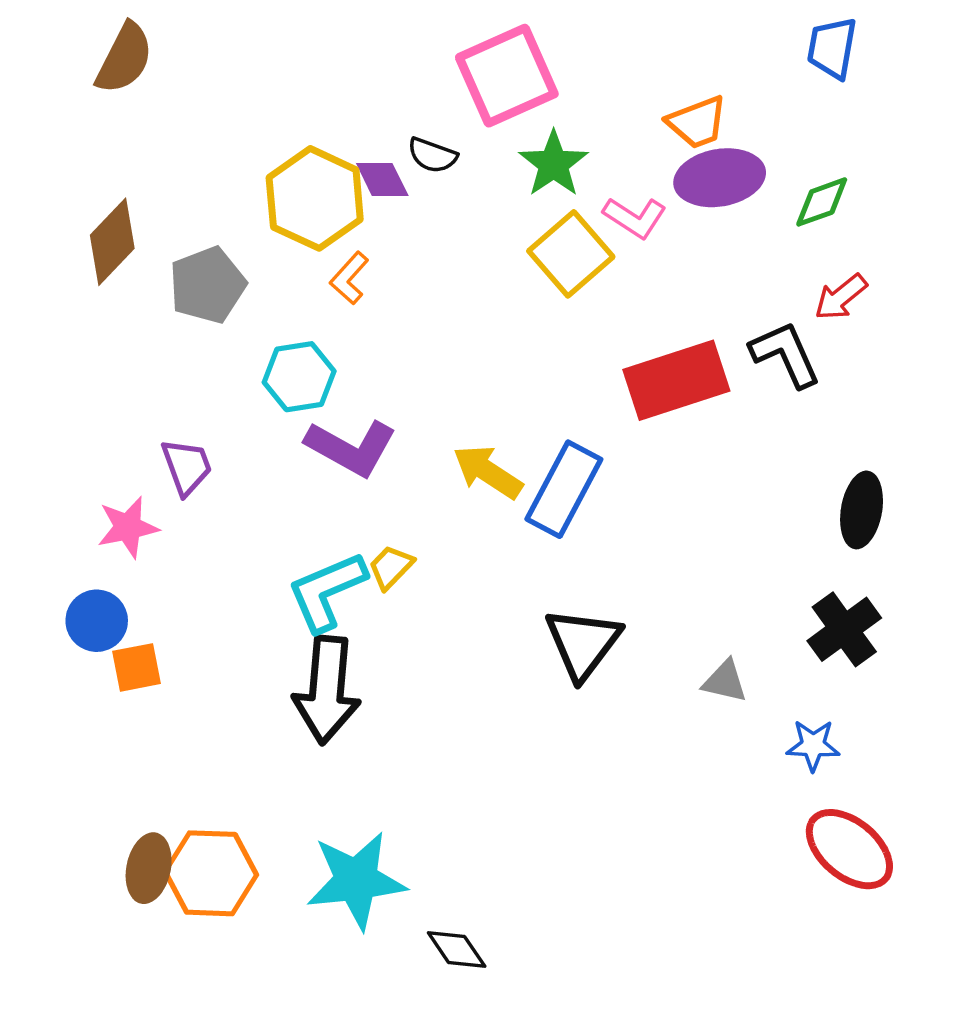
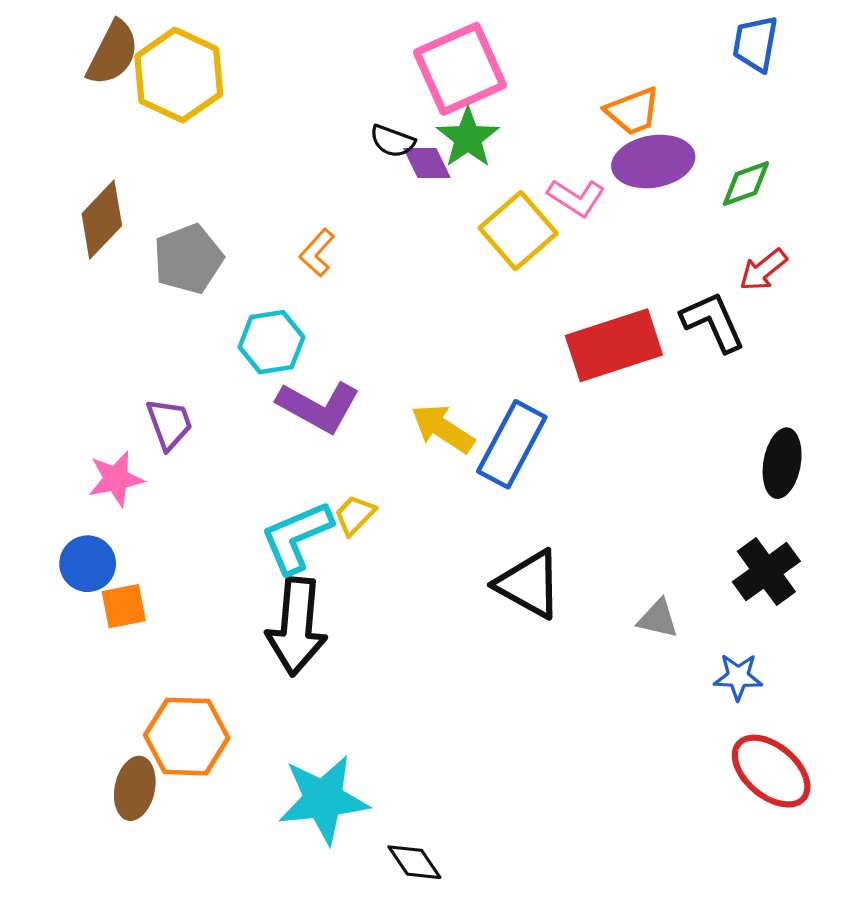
green star: (554, 164) -> (468, 138), moved
purple diamond: (382, 179) -> (427, 163), moved
yellow hexagon: (315, 198) -> (179, 75), moved
black triangle: (583, 643) -> (529, 584), turned -38
orange hexagon: (211, 873) -> (187, 737), moved

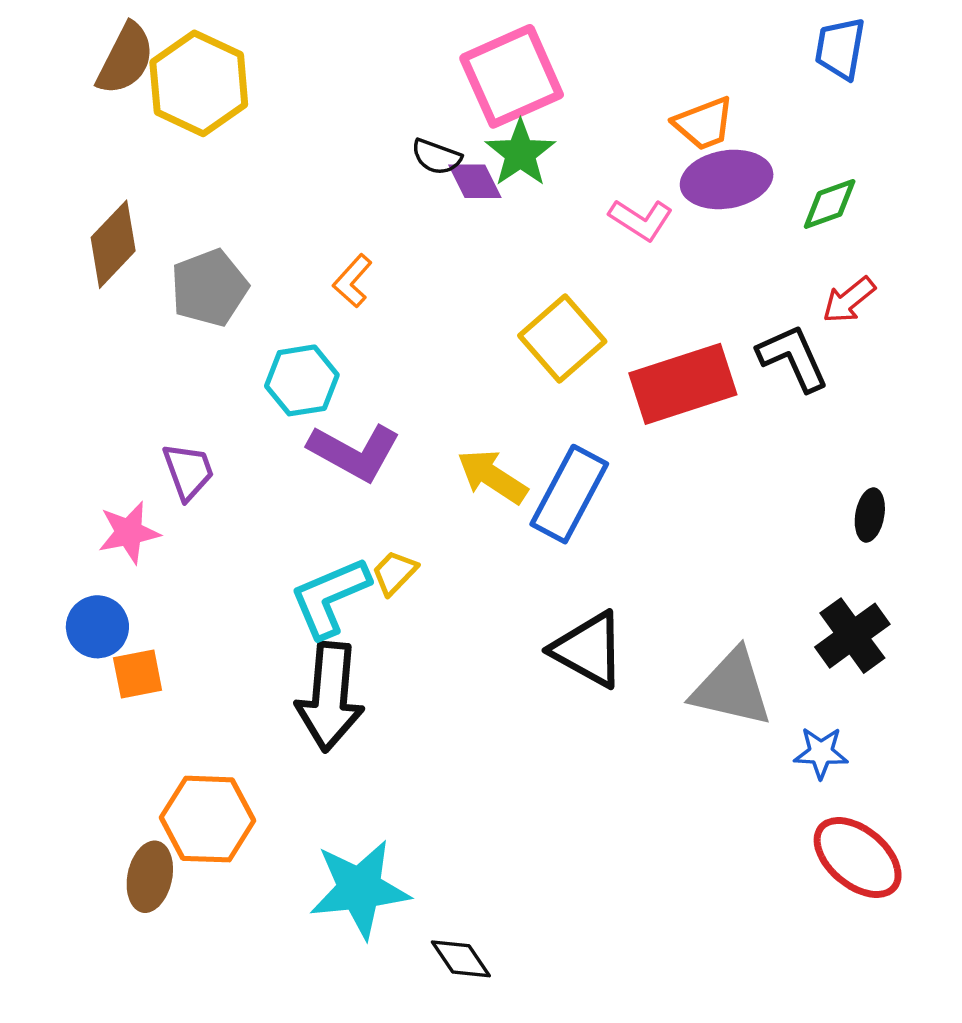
yellow square: (518, 231) -> (562, 338), moved
black ellipse: (782, 463) -> (870, 515), size x0.7
gray triangle: (658, 619) -> (732, 688), size x1.8

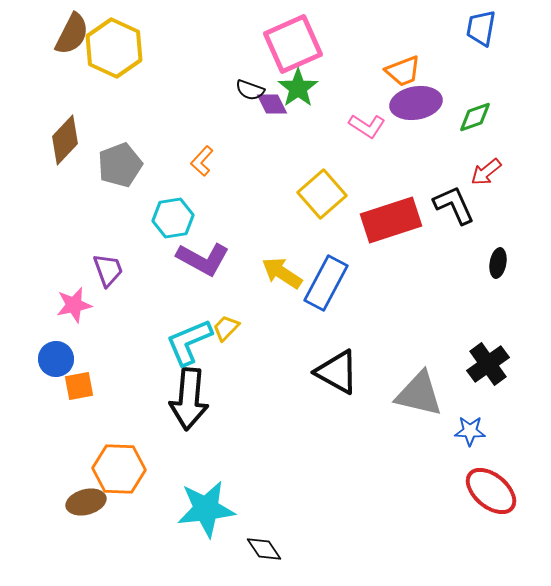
black ellipse: (870, 515) -> (498, 263), moved
brown ellipse: (150, 877) -> (86, 502), turned 63

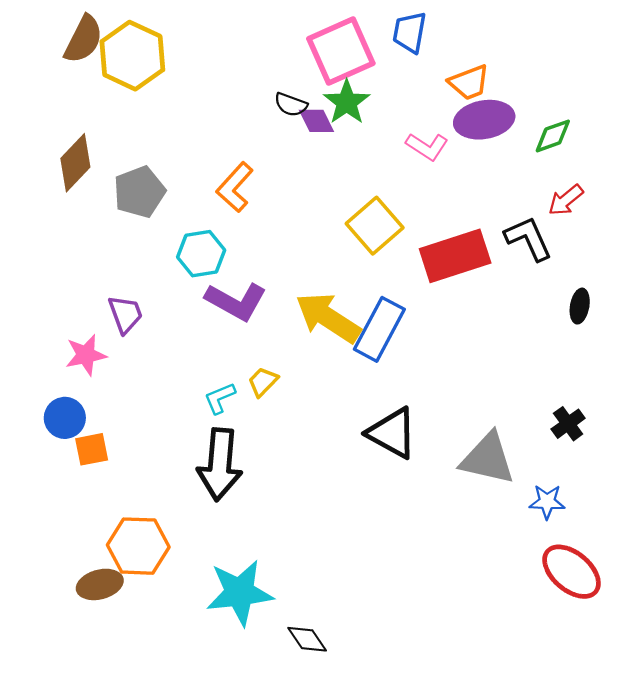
blue trapezoid: (481, 28) -> (410, 32), moved
orange L-shape: (202, 161) -> (235, 187), size x1.4
yellow arrow: (282, 273) -> (328, 318), size x1.4
cyan L-shape: (189, 342) -> (220, 398), size x0.6
black cross: (488, 364) -> (568, 424), size x0.7

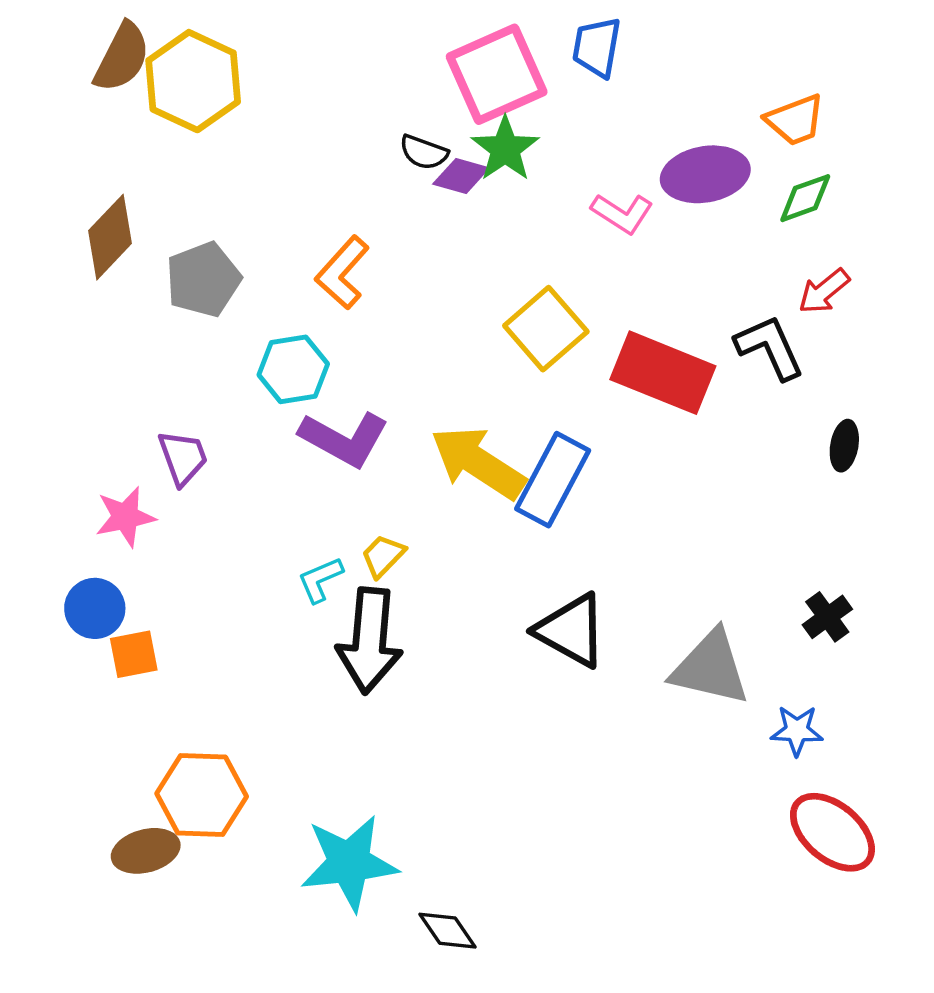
orange trapezoid: (469, 82) -> (795, 120), moved
purple diamond: (316, 121) -> (461, 176), turned -48
red rectangle: (455, 256) -> (663, 373), turned 40
black arrow: (220, 464) -> (369, 641), moved

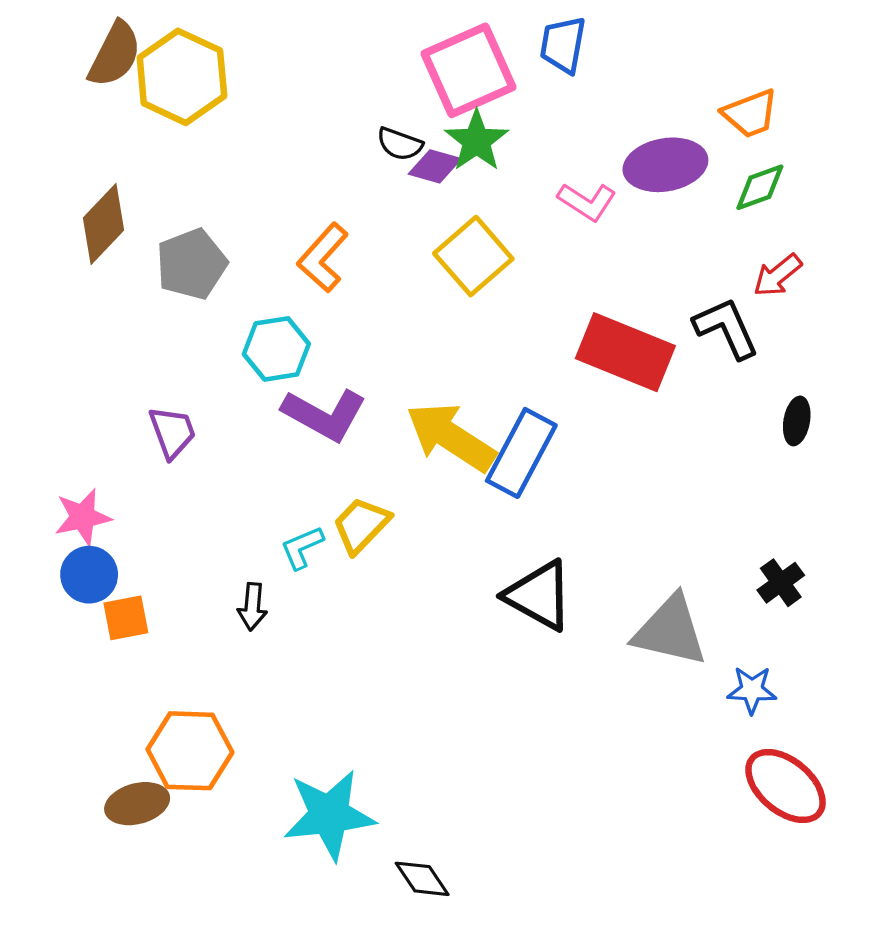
yellow square: (546, 329) -> (473, 256), moved
pink star: (125, 517) -> (83, 517), moved
yellow trapezoid: (383, 556) -> (361, 525), size x1.4
black arrow: (369, 641) -> (252, 607), moved, size x0.5

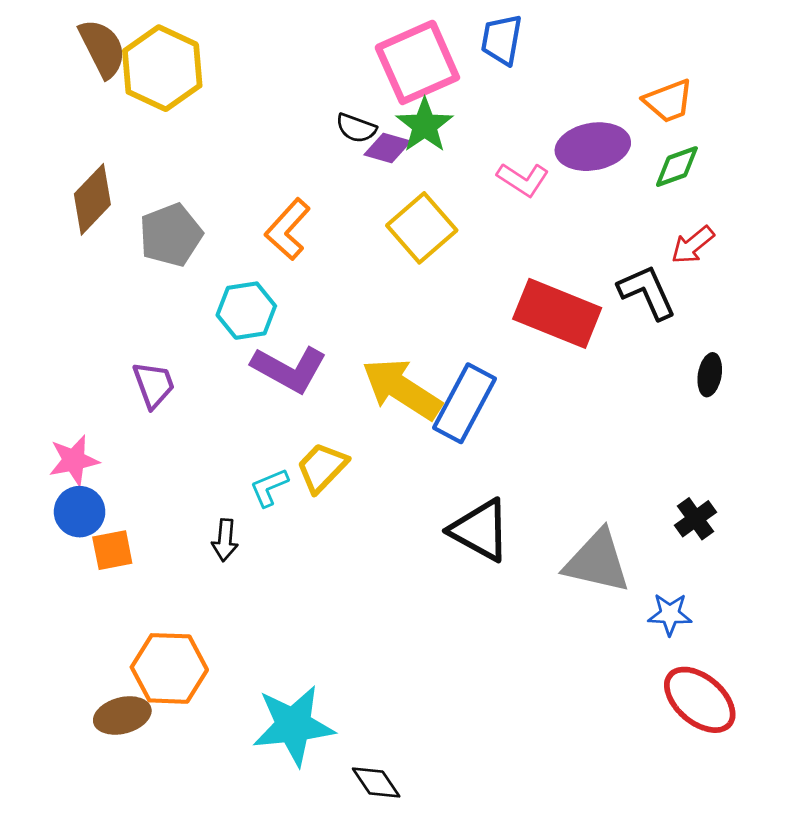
brown semicircle: (115, 54) -> (102, 48), turned -54

